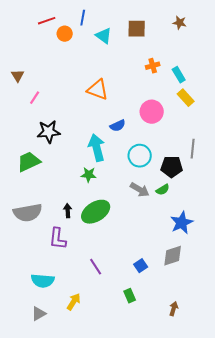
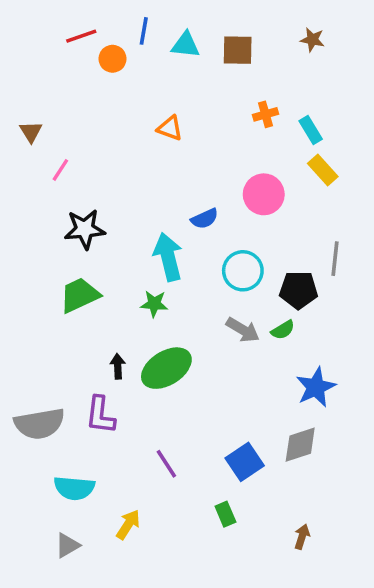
cyan triangle: (104, 36) -> (186, 45), moved, turned -30
orange triangle: (98, 90) -> (170, 128), moved, size x0.7
green trapezoid: (29, 162) -> (79, 295), moved
gray semicircle: (28, 213) -> (40, 424), moved
blue square: (141, 266) -> (245, 462), size x1.5

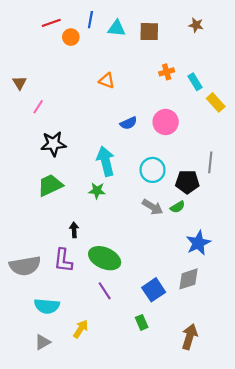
yellow rectangle: (323, 170) -> (216, 102), moved
blue semicircle: (205, 219) -> (129, 123), moved
green ellipse: (166, 368) -> (105, 258), moved, turned 56
brown arrow: (302, 537) -> (190, 337), size x1.6

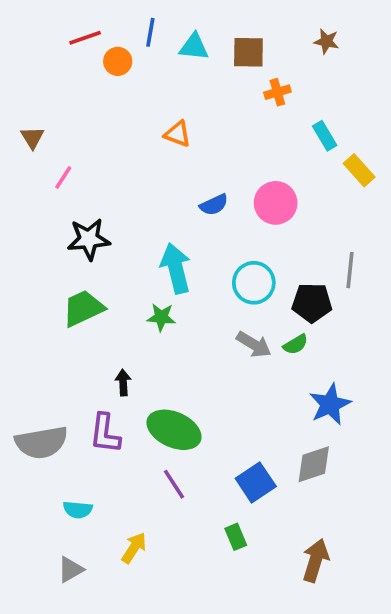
orange cross: (167, 72) -> (277, 92), moved
cyan semicircle: (47, 306) -> (78, 510), size x0.7

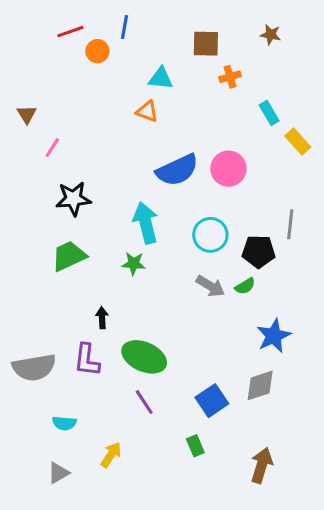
cyan triangle: (194, 47) -> (161, 78), moved
blue semicircle: (214, 205) -> (177, 170), size x1.8

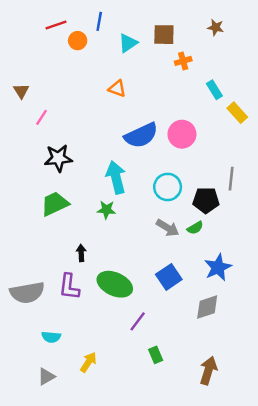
cyan triangle: (161, 78) -> (128, 43), moved, turned -40
blue square: (212, 401) -> (169, 277), moved
purple line: (144, 402) -> (138, 321), moved, turned 70

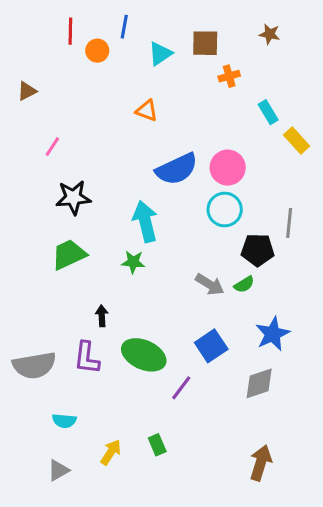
red line: (56, 25) -> (70, 31), turned -70
brown triangle: (21, 91) -> (27, 91), moved, turned 35
cyan circle: (168, 187) -> (225, 210), moved
purple line: (138, 321) -> (181, 388), moved
green rectangle: (156, 355) -> (157, 445), moved

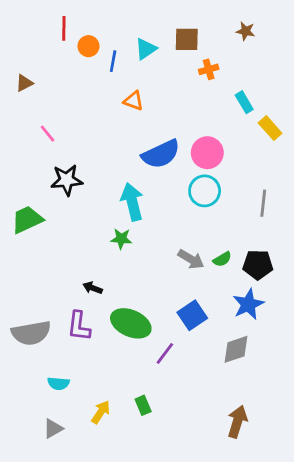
blue line: (124, 27) -> (113, 61), moved
pink line: (52, 147) -> (48, 134), turned -72
black pentagon: (258, 250) -> (258, 265), moved
green trapezoid: (69, 254) -> (27, 220), moved
black arrow: (102, 316) -> (93, 288), turned -66

